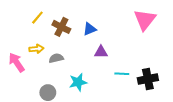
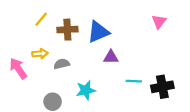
pink triangle: (145, 20) -> (159, 22), size x0.6
brown cross: (61, 27) -> (67, 30), turned -30
blue triangle: (90, 29) -> (98, 32), size x1.5

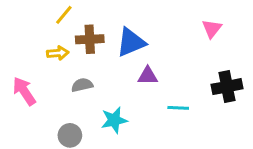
yellow line: (41, 19) -> (64, 15), moved
yellow arrow: (40, 54) -> (58, 53), moved
black cross: (162, 87) -> (227, 87), moved

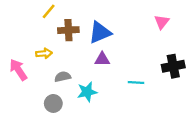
yellow arrow: (58, 53) -> (44, 53), moved
purple triangle: (148, 76) -> (102, 59), moved
gray semicircle: (82, 85) -> (63, 77), moved

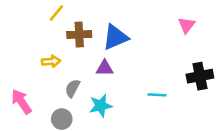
purple triangle: (102, 59) -> (105, 68), moved
pink arrow: (18, 70) -> (21, 102), moved
gray semicircle: (63, 77) -> (72, 88), turned -49

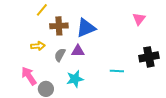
gray semicircle: (72, 88) -> (60, 55), moved
pink arrow: (21, 102) -> (29, 76), moved

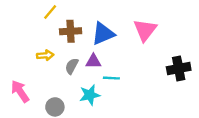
pink triangle: (139, 19) -> (145, 30), moved, size x1.5
cyan line: (117, 71) -> (111, 78), moved
pink arrow: (29, 76) -> (20, 91), moved

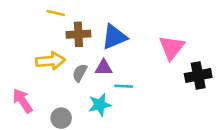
yellow line: (50, 12) -> (56, 13), turned 63
pink triangle: (145, 30) -> (172, 48), moved
yellow arrow: (45, 55) -> (50, 61), size x1.5

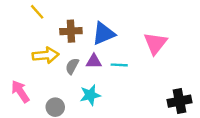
yellow line: (56, 13) -> (37, 12), moved, turned 35
black cross: (198, 76) -> (180, 101), moved
cyan line: (124, 86) -> (119, 65), moved

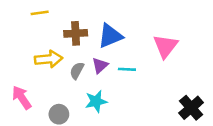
yellow line: (37, 12) -> (40, 13), turned -56
purple triangle: (94, 61) -> (100, 65), turned -42
black cross: (180, 101) -> (191, 108), turned -30

